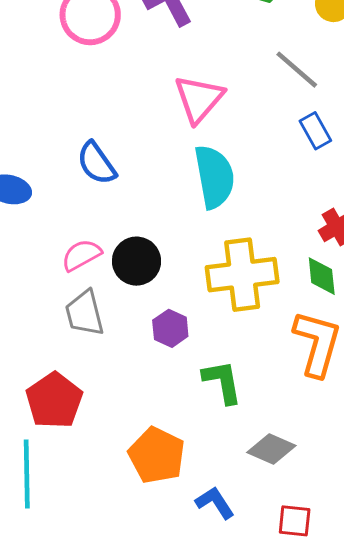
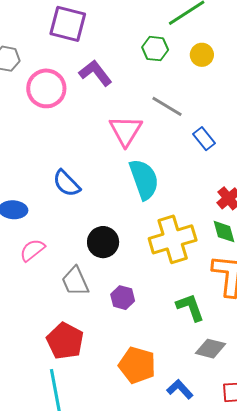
gray line: (297, 70) -> (167, 106), moved
pink semicircle: (81, 255) -> (32, 250), moved
purple hexagon: (170, 328) -> (123, 298), moved
green L-shape: (222, 382) -> (190, 307), moved

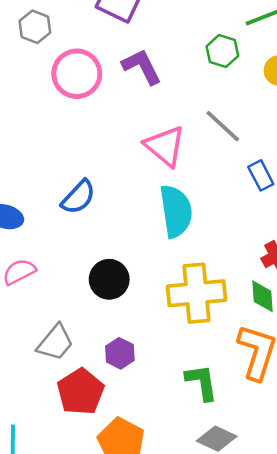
pink triangle: (126, 131) -> (165, 146), turned -33
blue semicircle: (67, 183) -> (78, 197), turned -104
gray trapezoid: (75, 281) -> (55, 343), moved, turned -128
red pentagon: (65, 341) -> (81, 392), moved

